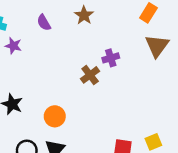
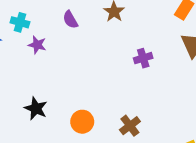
brown cross: (90, 75) -> (130, 126), moved

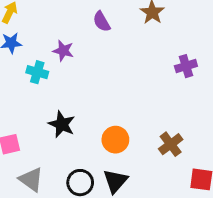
cyan cross: (20, 22) -> (37, 72), moved

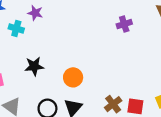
black star: (62, 124) -> (34, 66), turned -30
brown cross: (171, 144) -> (113, 104), moved

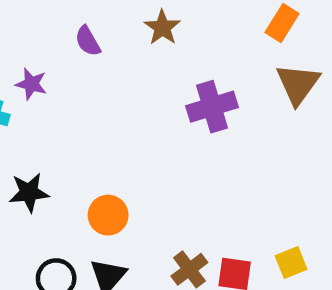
purple cross: (124, 24) -> (212, 107), size x1.5

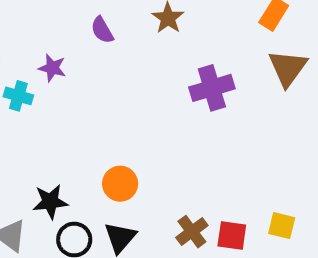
black star: (29, 192) -> (50, 202), moved
yellow square: (291, 263) -> (282, 226), turned 36

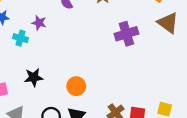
brown triangle: (288, 68) -> (168, 23), turned -30
black star: (50, 202) -> (34, 77), moved

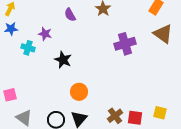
black star: (34, 77) -> (63, 60), moved, turned 30

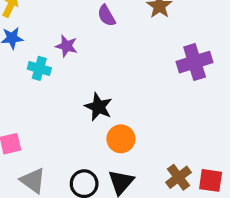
black star: (63, 60) -> (98, 107), moved

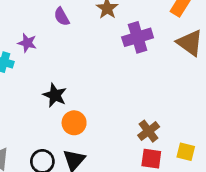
purple cross: (195, 62) -> (138, 37), moved
brown cross: (179, 177) -> (149, 131), moved

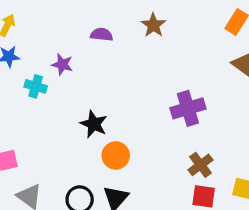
purple semicircle: (62, 17) -> (102, 35), turned 126
purple cross: (138, 37) -> (188, 108), moved

